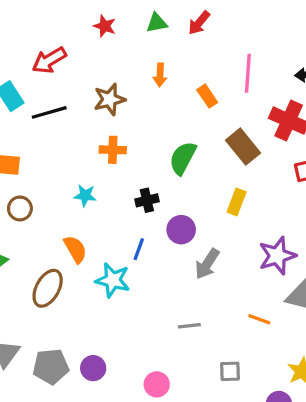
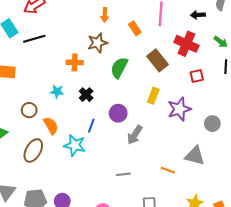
brown star: (109, 99) -> (97, 43), moved
black cross: (147, 200) -> (86, 95), moved, turned -32
brown circle: (20, 208) -> (29, 110), moved
purple star: (277, 256) -> (179, 109), moved

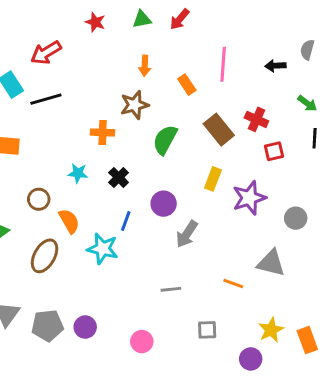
red cross: (186, 44) -> (256, 119), moved, size x0.7

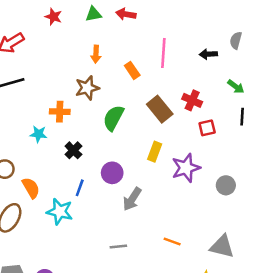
red arrow: (180, 19) -> (126, 14), turned 60
cyan star: (78, 173) -> (38, 134), moved
gray triangle: (271, 263) -> (222, 247), moved

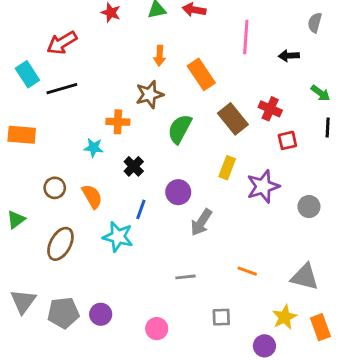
gray semicircle: (236, 40) -> (315, 23), moved
pink line: (163, 53) -> (246, 37), moved
orange rectangle: (132, 70) -> (201, 74), size x1.5
orange semicircle: (31, 188) -> (92, 196), moved

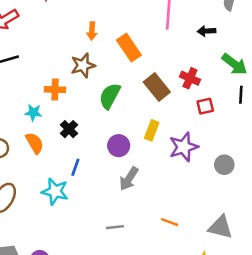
green arrow: (320, 93) -> (234, 64), size x1.5
purple circle: (178, 192) -> (119, 146), moved
orange semicircle: (92, 196) -> (35, 143), moved

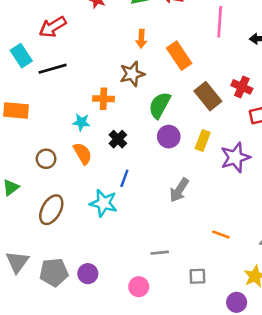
purple circle: (119, 146) -> (169, 137), moved
gray line: (115, 227) -> (160, 253), moved

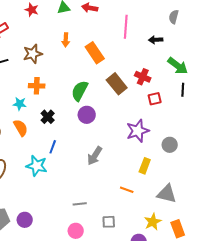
brown star: (132, 74) -> (33, 54), moved
yellow rectangle: (203, 140) -> (145, 166), moved
pink circle: (139, 287) -> (76, 231), moved

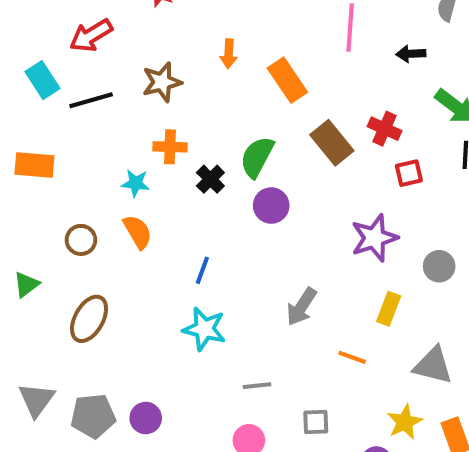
black cross: (48, 117) -> (210, 179), moved
gray arrow: (95, 156) -> (302, 307), moved
cyan star: (37, 166) -> (204, 329), moved

